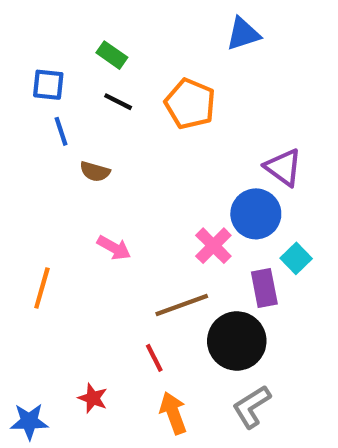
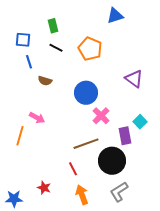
green rectangle: (112, 55) -> (53, 26), turned 40
blue circle: (256, 214) -> (86, 93), moved
pink arrow: (114, 248) -> (37, 118), moved

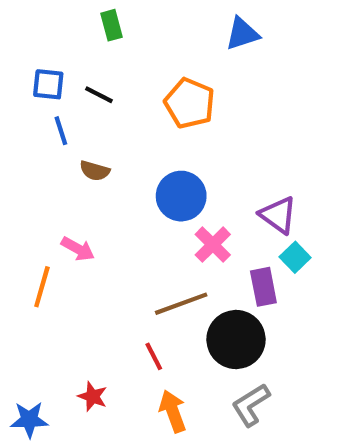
green rectangle: (53, 26) -> (112, 25), moved
black line: (56, 48) -> (99, 95), moved
purple triangle: (134, 79) -> (278, 215), moved

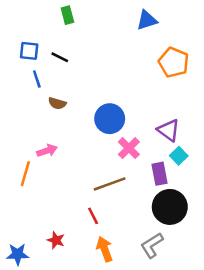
orange pentagon: (190, 103) -> (174, 62), moved
pink arrow: (78, 249) -> (47, 151), turned -48
black circle: (236, 340) -> (170, 207), moved

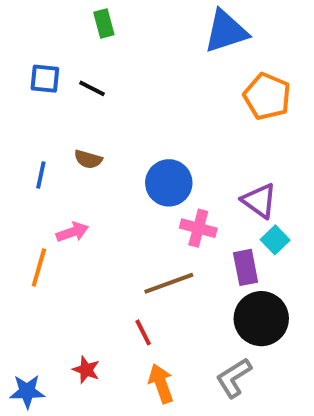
blue triangle: (147, 20) -> (226, 31), size x1.4
blue line: (37, 79) -> (41, 175), moved, turned 30
pink cross: (129, 148) -> (198, 228), turned -30

